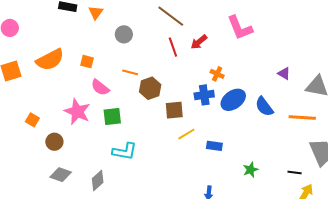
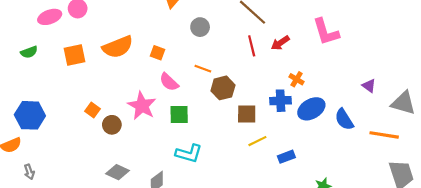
brown circle: (54, 142) -> (112, 125), moved
blue rectangle: (214, 146) -> (286, 157), turned -35

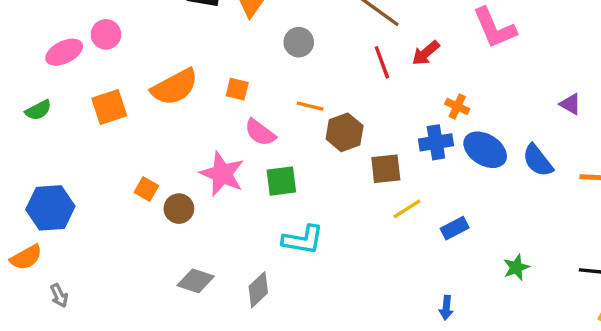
blue ellipse: (311, 109) -> (485, 150), turned 68

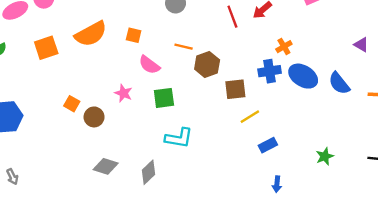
orange cross: (457, 106) -> (284, 47), turned 35
pink star: (222, 174) -> (123, 93), size x0.6
blue rectangle: (455, 228) -> (268, 145), moved

